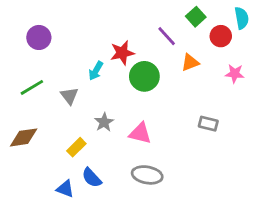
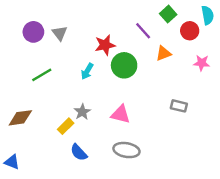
cyan arrow: (96, 71) -> (87, 71), moved
green line: (32, 87) -> (42, 75), moved
gray triangle: (69, 96) -> (60, 33), moved
gray star: (104, 122) -> (82, 112), moved
blue triangle: (65, 189) -> (12, 162), moved

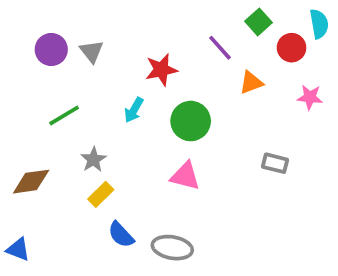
green circle: (124, 65) -> (191, 121), moved
gray star: (82, 112) -> (93, 160), moved
gray ellipse: (126, 150) -> (172, 248), moved

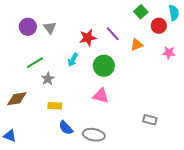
purple line: (220, 48) -> (113, 34), moved
gray star: (93, 160) -> (48, 79), moved
gray rectangle: (275, 163) -> (150, 120), moved
yellow rectangle: (101, 194) -> (55, 106), turned 48

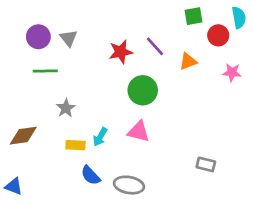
green square: (141, 12) -> (193, 16), turned 32
cyan arrow: (73, 60) -> (100, 137), moved
green line: (35, 63) -> (45, 71), moved, turned 30

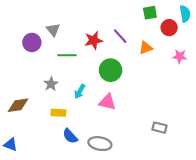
purple circle: (38, 37) -> (32, 42), moved
green line: (45, 71) -> (67, 55), moved
cyan arrow: (100, 137) -> (80, 91), moved

